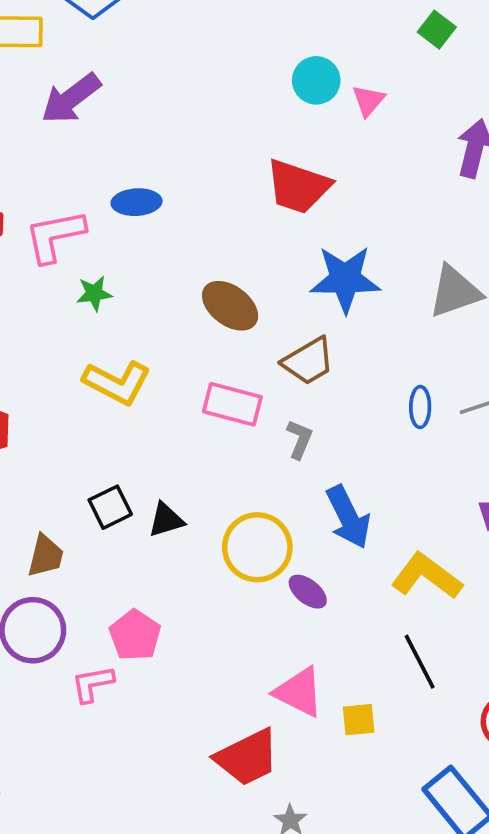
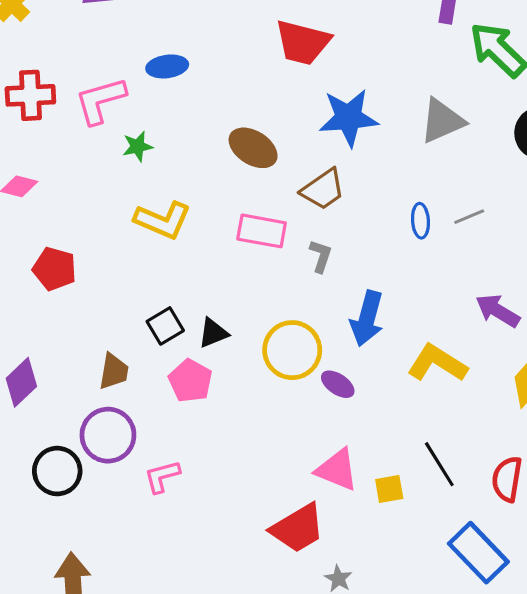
blue arrow: (348, 517) -> (367, 318), turned 46
pink pentagon: (135, 635) -> (190, 381), moved
black line: (420, 662) -> (439, 464), moved

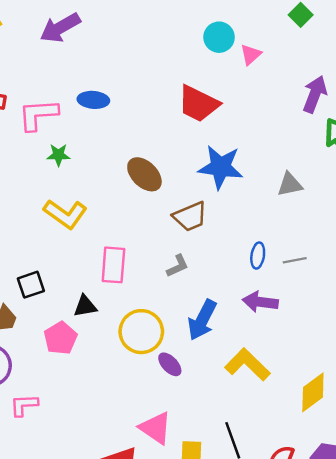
gray triangle: (442, 121) -> (290, 184), size x0.7
pink rectangle: (262, 231) -> (113, 265), moved, turned 72
gray L-shape: (321, 256) -> (178, 266), turned 35
purple arrow: (498, 311) -> (260, 302), moved, turned -36
black square: (165, 326) -> (31, 285), moved

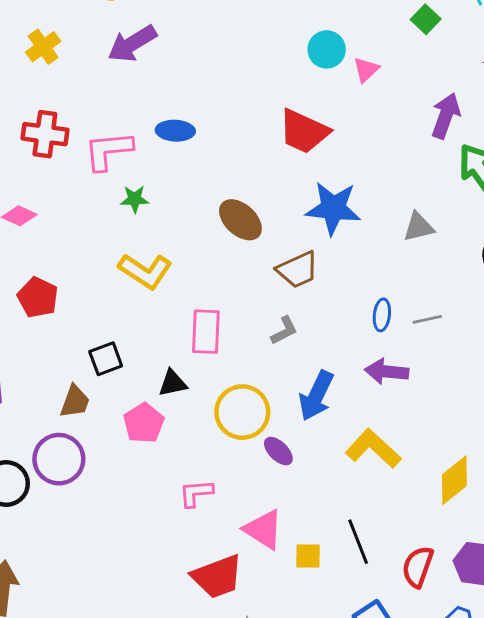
pink L-shape: (24, 405) -> (196, 493), moved

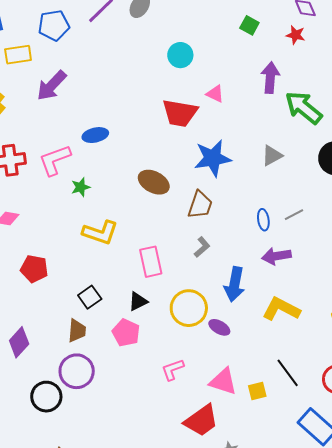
green square: (426, 19) -> (249, 25), moved
pink triangle: (366, 70) -> (215, 94), moved, turned -36
brown trapezoid: (298, 270) -> (200, 205), turned -32

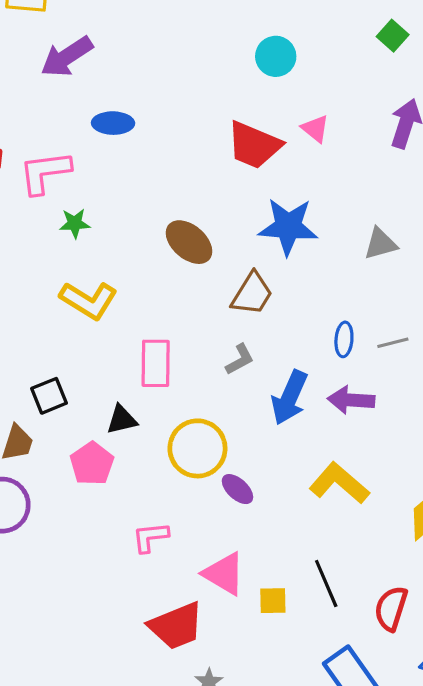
blue ellipse: (95, 135) -> (113, 123), moved
blue arrow: (235, 284) -> (289, 398), moved

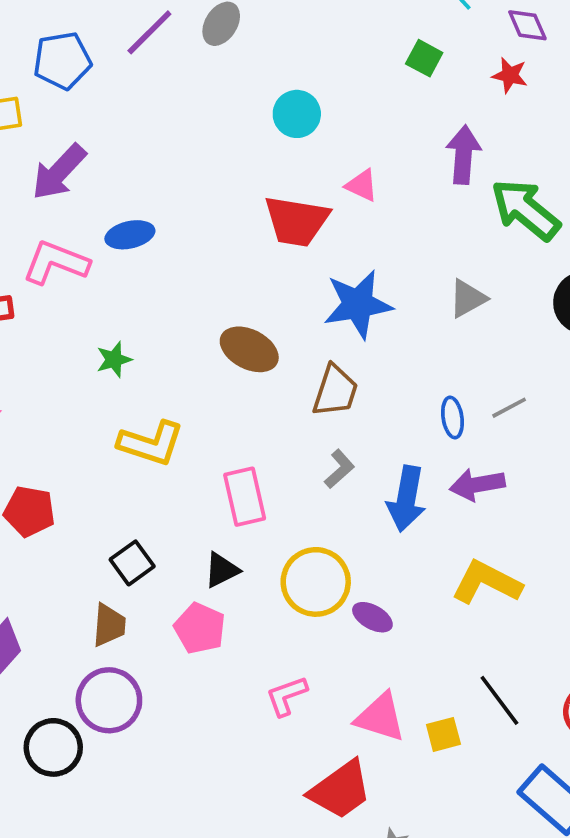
pink L-shape: (45, 172) -> (56, 263), moved, turned 42

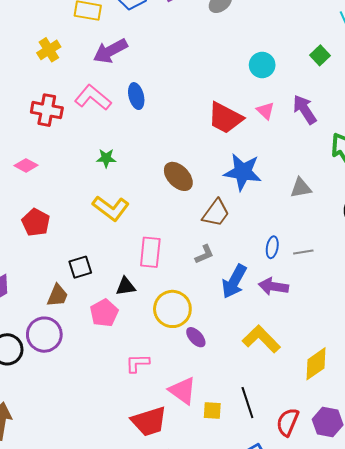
cyan circle: (297, 114) -> (262, 65), moved
purple arrow: (463, 155) -> (305, 109), moved, turned -56
blue ellipse: (130, 235) -> (136, 96), turned 70

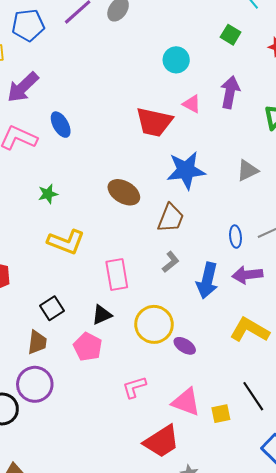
purple arrow: (305, 109) -> (230, 92), turned 60

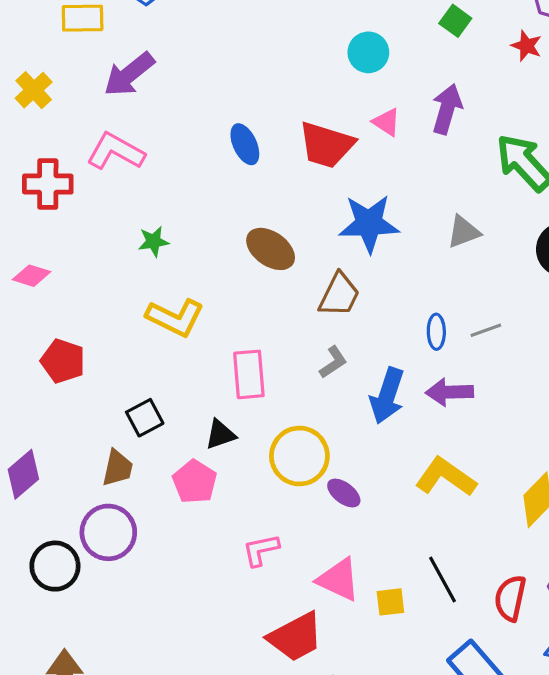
blue ellipse: (61, 125) -> (245, 144), moved

